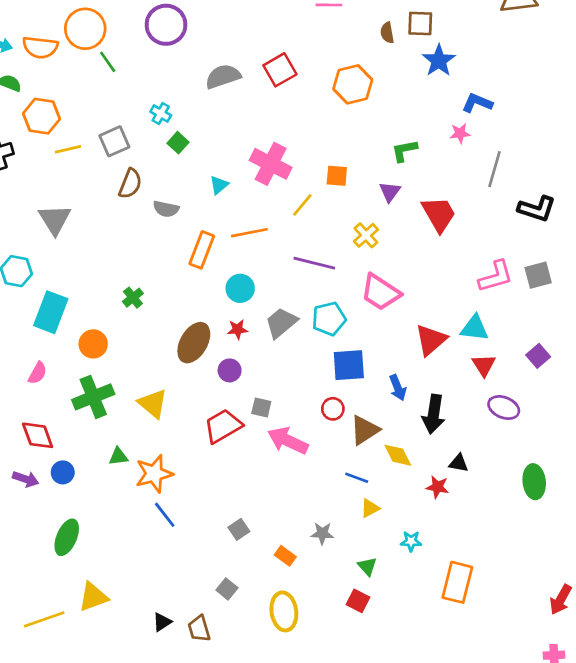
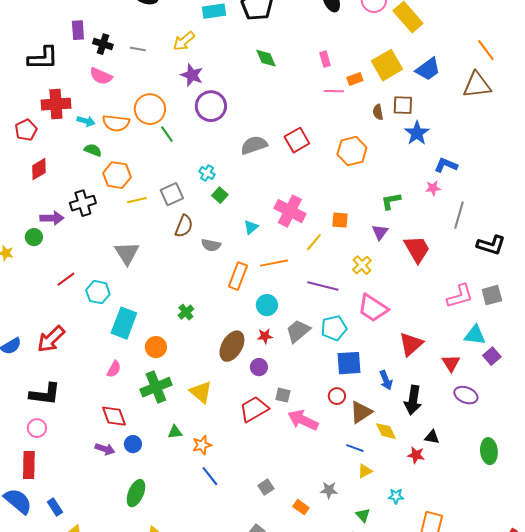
cyan triangle: (475, 328) -> (475, 335), moved
orange star: (154, 474) -> (202, 445), size x0.7

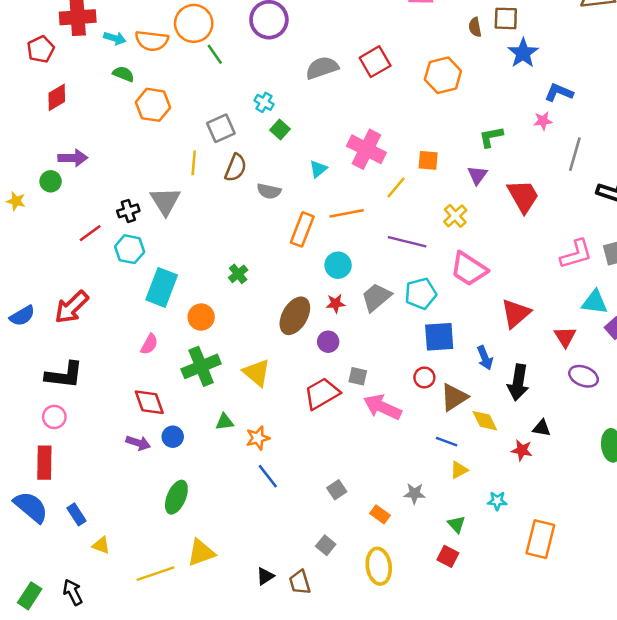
yellow line: (137, 200) -> (194, 163), moved, turned -72
black cross: (83, 203) -> (128, 211), moved, size x0.7

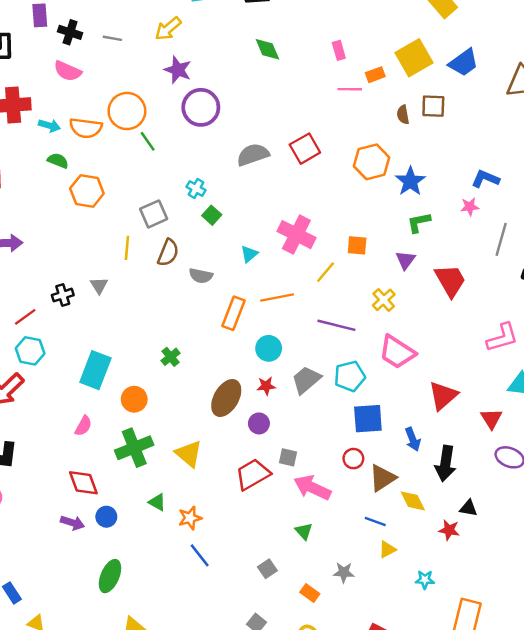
blue star: (523, 53) -> (410, 181), moved
gray triangle: (165, 201) -> (99, 285), size x0.6
cyan hexagon: (130, 249) -> (30, 351), moved
green triangle: (225, 422) -> (157, 502), turned 36
green triangle: (456, 524) -> (304, 531), moved

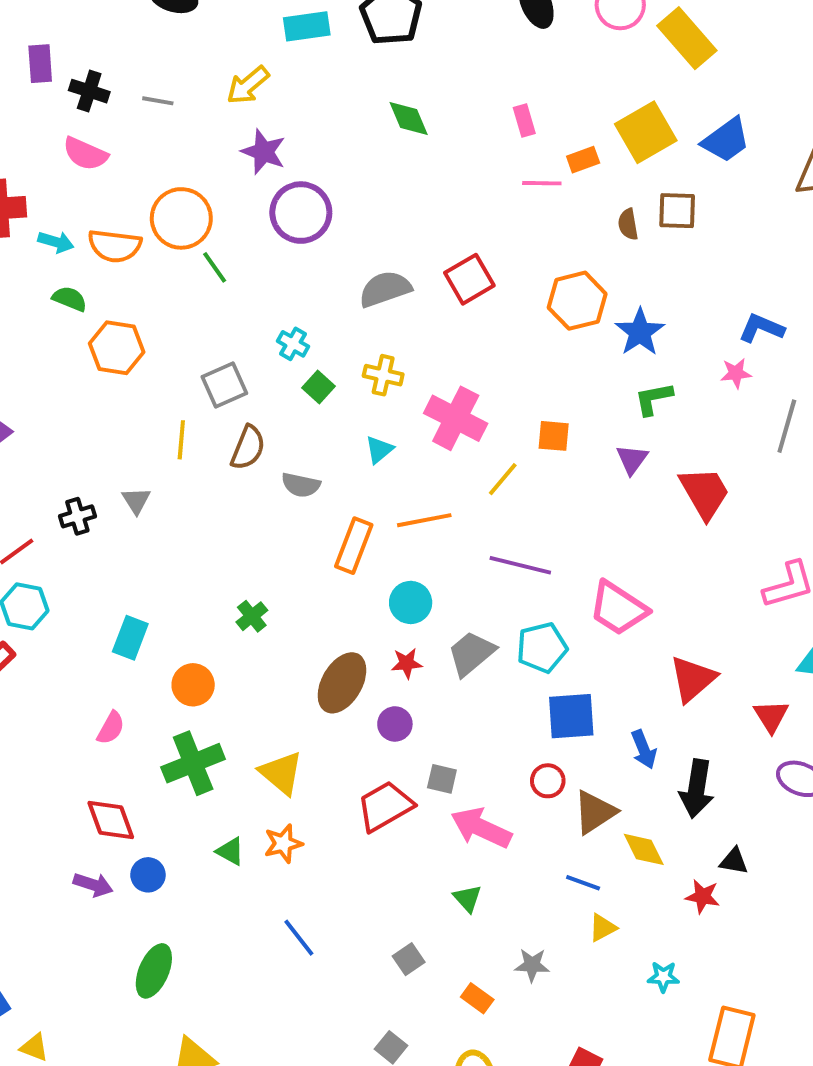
yellow cross: (384, 300) -> (383, 375), moved, turned -35
cyan rectangle: (95, 370) -> (130, 638), size x0.7
orange star: (190, 518) -> (283, 844), moved

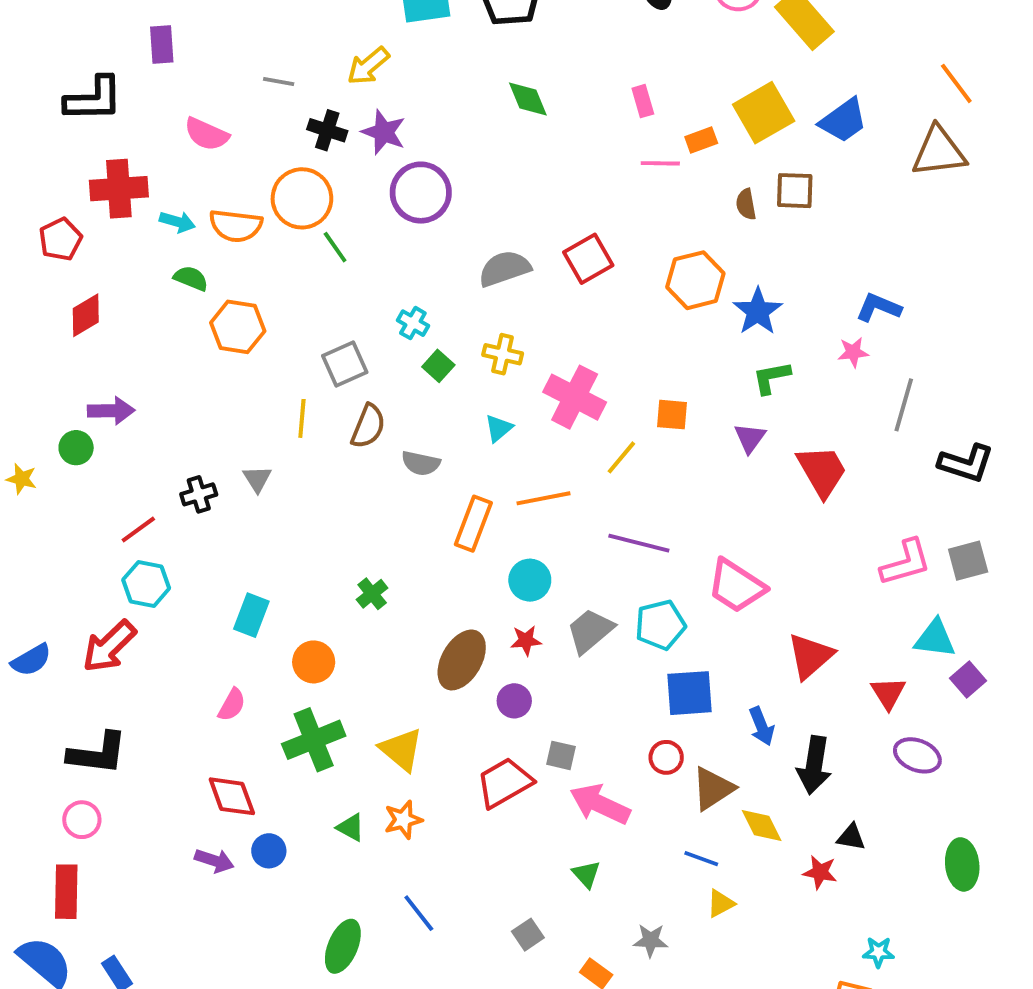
black cross: (89, 91) -> (327, 130), moved
green ellipse: (154, 971) -> (343, 946), moved
cyan star: (663, 977) -> (878, 952), moved

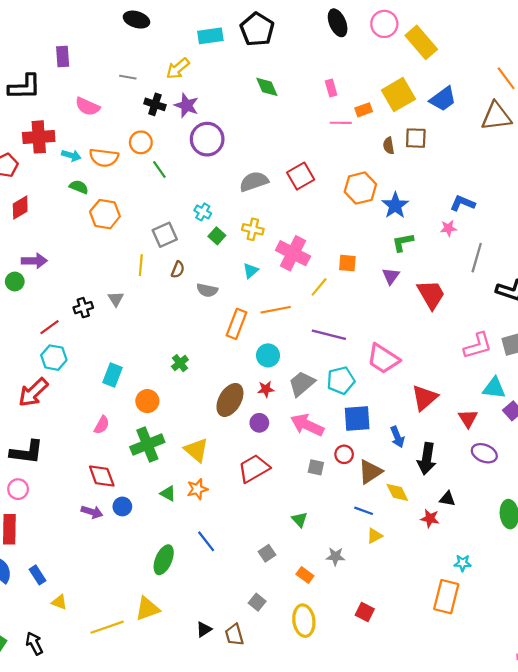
orange circle: (302, 198) -> (141, 142), size x0.7
brown semicircle: (368, 426) -> (178, 270), size x0.7
gray square: (561, 755) -> (316, 467), moved
pink arrow: (600, 804) -> (307, 425), moved

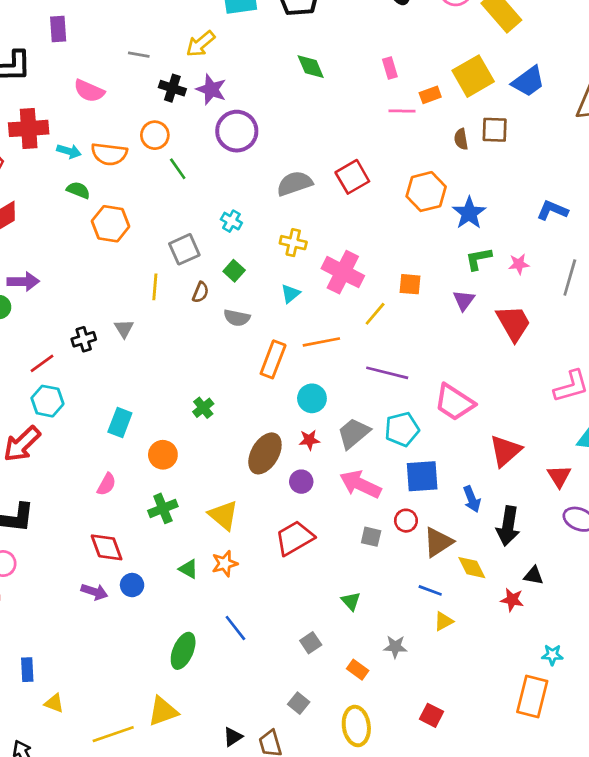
pink star: (448, 228) -> (519, 264), moved
green square: (217, 236) -> (234, 271), moved
green cross: (147, 445) -> (163, 508), size x0.7
blue rectangle: (38, 575) -> (27, 670), turned 30

